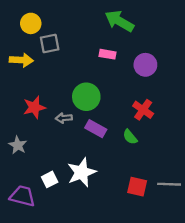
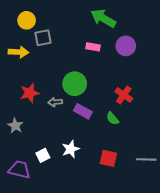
purple circle: (145, 65) -> (126, 46), moved
white star: (82, 172) -> (71, 149), size x0.7
red square: (137, 187) -> (108, 158), moved

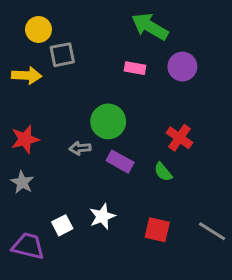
red star: (30, 93) -> (25, 139), moved
gray line: (146, 159) -> (212, 231), turned 30

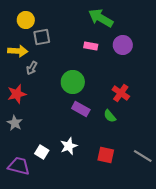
gray arrow: (80, 148) -> (32, 68), moved, turned -56
white square: (62, 225) -> (42, 152), turned -32

